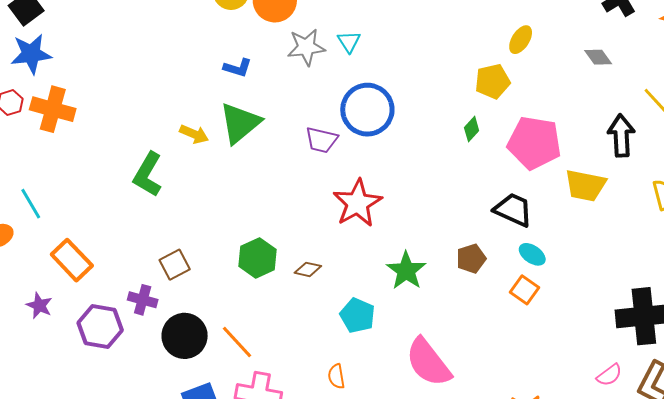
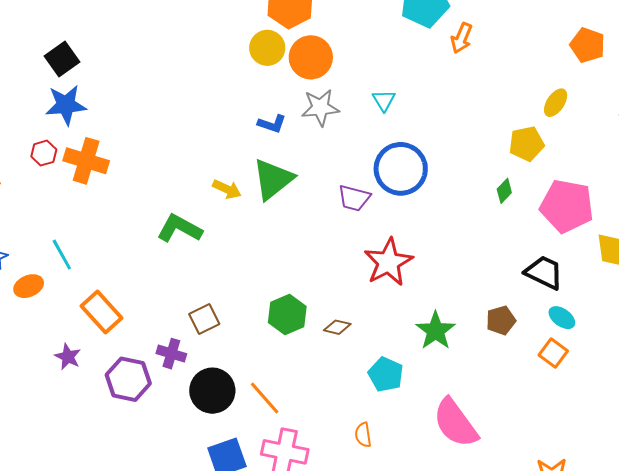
gray star: (306, 47) -> (320, 108), moved
green L-shape: (148, 175) -> (179, 228), turned 87

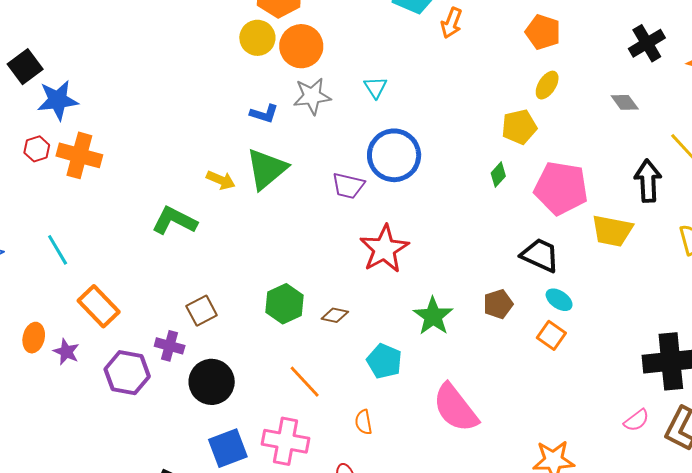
orange pentagon: (587, 45) -> (543, 32), moved
black square: (62, 59) -> (25, 67), moved
orange ellipse: (29, 286) -> (34, 338), moved, turned -52
orange line: (265, 398) -> (305, 382), moved

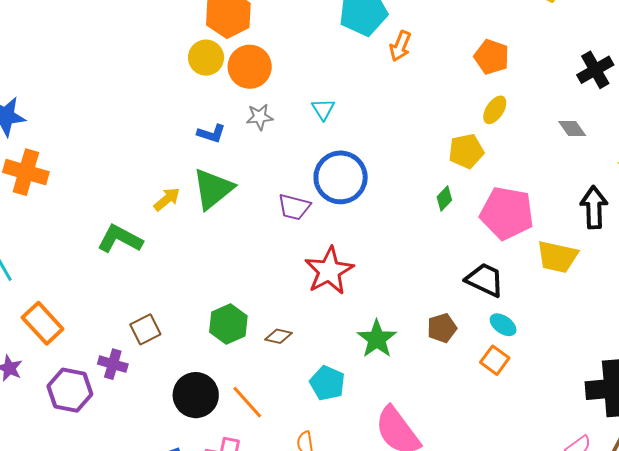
gray star: (312, 96) -> (260, 117), size x0.7
yellow arrow: (221, 180) -> (167, 199), turned -64
black circle: (212, 382) -> (196, 395), moved

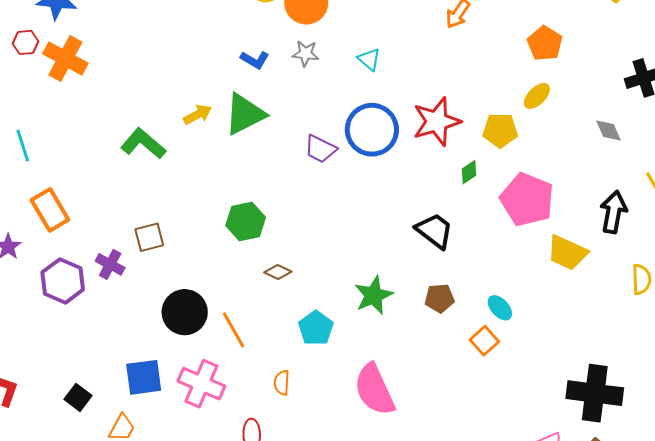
cyan triangle: (323, 109) -> (369, 59), turned -30
red star: (329, 271) -> (437, 122), moved
black trapezoid: (485, 280) -> (434, 231), moved
green hexagon: (228, 324) -> (246, 221), moved

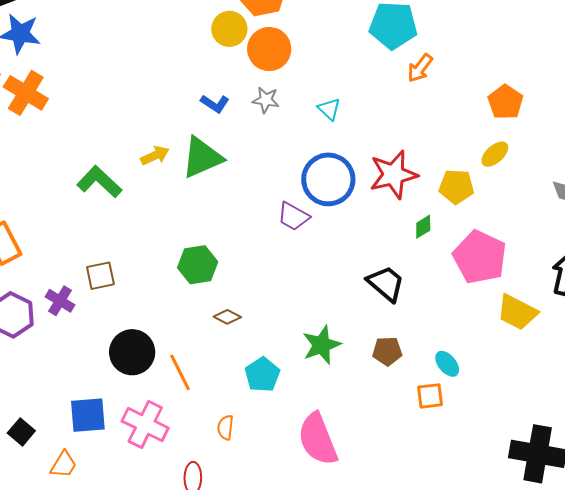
purple trapezoid: (320, 149) -> (293, 216), moved
orange square: (484, 341) -> (430, 396), turned 32

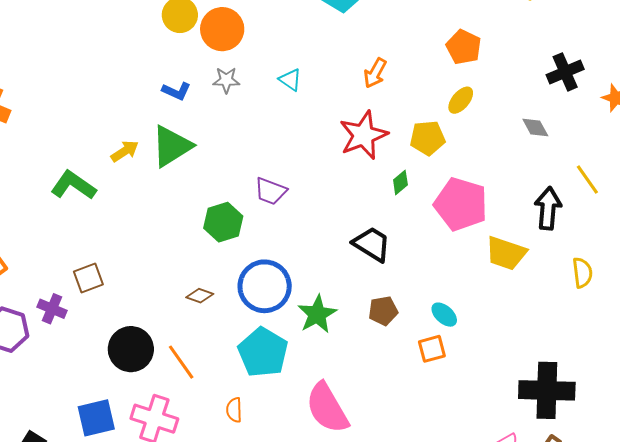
orange arrow: (420, 68) -> (375, 73), moved
blue circle: (328, 179) -> (265, 286), moved
green hexagon: (198, 265) -> (223, 222), moved
brown diamond: (227, 317) -> (200, 296), moved
cyan pentagon: (262, 375) -> (263, 352), size x1.4

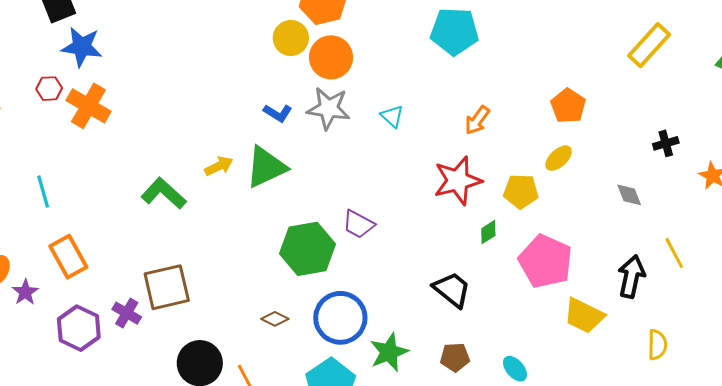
black cross: (565, 72) -> (666, 143), size x0.7
gray star: (226, 80) -> (329, 108), size x1.6
green hexagon: (223, 222) -> (308, 249), size x1.4
brown square: (88, 278) -> (167, 287), size x1.6

